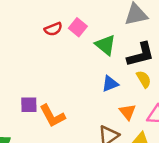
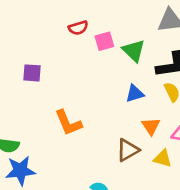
pink square: (78, 27) -> (104, 41), moved, turned 30
purple square: (29, 105) -> (32, 73), moved

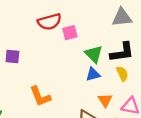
red semicircle: (78, 28) -> (49, 22), size x1.5
green triangle: (134, 51) -> (94, 54), moved

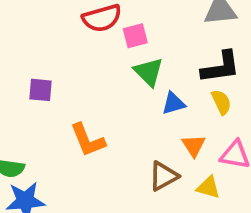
green triangle: (94, 54) -> (149, 72), moved
purple square: (12, 57) -> (41, 90), moved

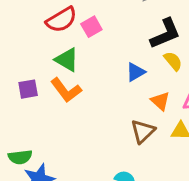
green triangle: (149, 72) -> (67, 60), moved
orange L-shape: (88, 140) -> (66, 90), moved

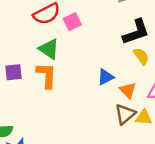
blue triangle: (136, 72) -> (106, 77), moved
orange L-shape: (66, 90) -> (47, 75), turned -144
brown triangle: (143, 131) -> (125, 114), moved

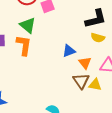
yellow semicircle: (141, 56) -> (98, 38), turned 136
brown triangle: (125, 114) -> (81, 81), turned -30

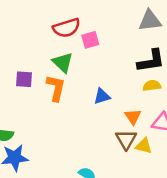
yellow semicircle: (98, 38) -> (152, 86), turned 152
blue triangle: (69, 51) -> (102, 96), moved

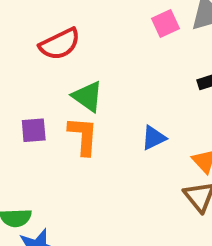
red semicircle: (66, 28) -> (60, 44), moved
pink square: (90, 40) -> (165, 23), moved

